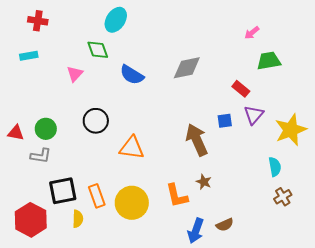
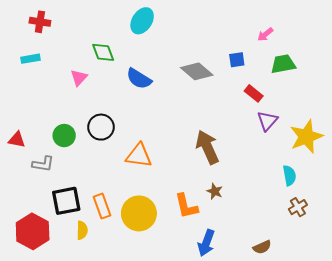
cyan ellipse: (116, 20) -> (142, 21), moved
gray diamond: (187, 68) -> (197, 71), turned 52
blue square: (225, 121) -> (237, 60), moved
green circle: (46, 129) -> (64, 136), moved
brown semicircle: (225, 225) -> (262, 247), moved

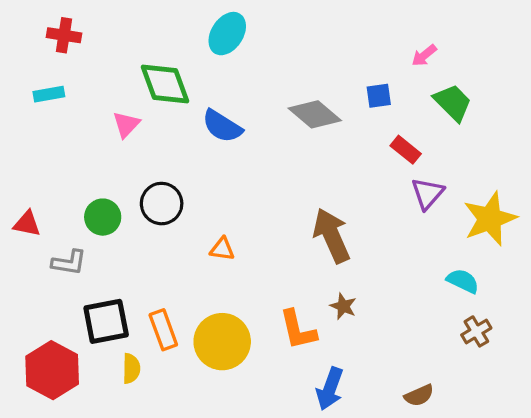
green diamond: (103, 52) -> (165, 84), size x1.4
green trapezoid: (283, 64) -> (453, 103), turned 55
orange triangle: (139, 156) -> (222, 249), size x0.6
cyan semicircle: (289, 176) -> (463, 281), turned -54

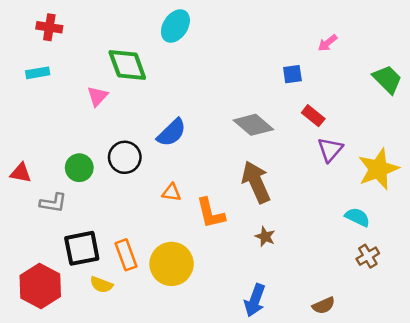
green trapezoid: (453, 103) -> (387, 79), moved
gray diamond: (315, 114) -> (253, 125), moved
blue semicircle: (222, 126) -> (172, 133), moved, turned -76
orange L-shape: (298, 330) -> (211, 213), moved
yellow semicircle: (131, 369) -> (101, 285), turned 110

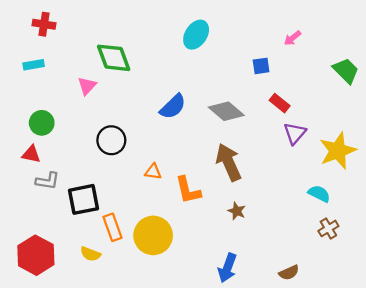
cyan ellipse: (175, 26) -> (196, 35), moved
blue semicircle: (172, 133) -> (173, 107), moved
green circle: (79, 168) -> (42, 123), moved
red triangle: (21, 173) -> (31, 154), moved
black square: (82, 248) -> (83, 199), moved

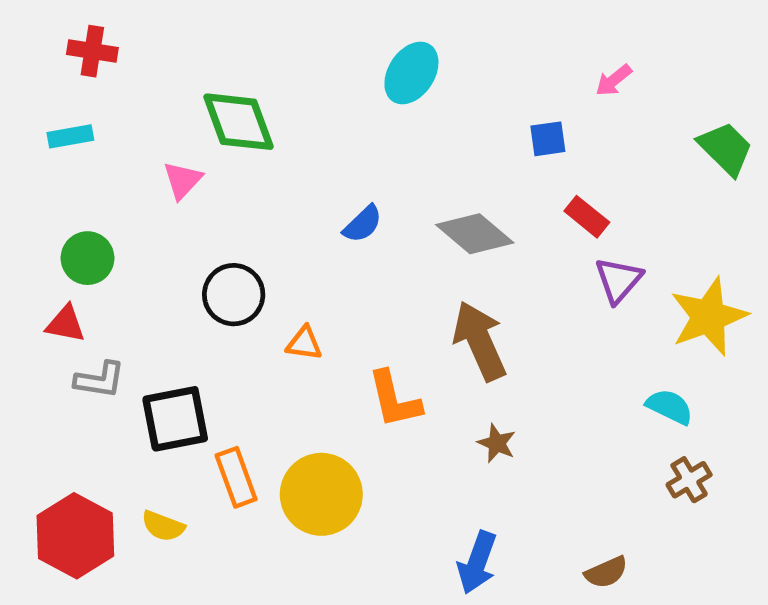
blue semicircle: (173, 107) -> (363, 224), size x0.7
orange triangle: (153, 172) -> (304, 343), moved
yellow semicircle: (90, 254) -> (163, 526), moved

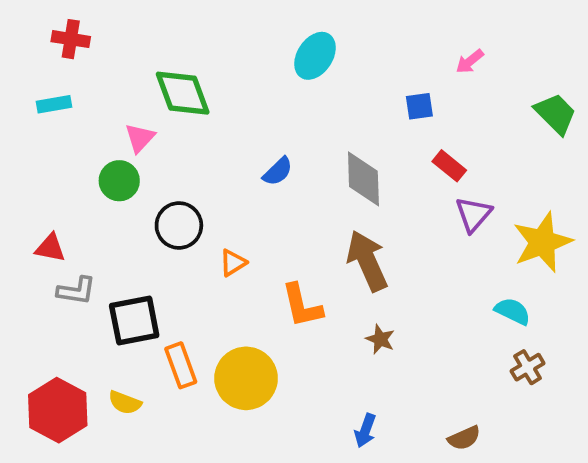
gray diamond: (475, 234) -> (363, 179), turned 48
green circle: (88, 258) -> (119, 181), moved
orange triangle: (304, 343) -> (233, 263), turned -40
blue arrow: (477, 563) -> (365, 431), size x0.7

